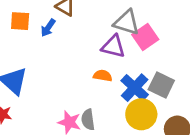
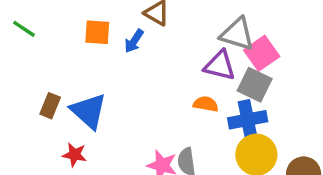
gray square: (161, 85) -> (255, 85), moved
blue cross: (135, 88) -> (248, 120), turned 36

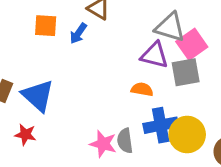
gray square: (255, 85) -> (186, 72), turned -36
blue cross: (248, 120) -> (161, 125), moved

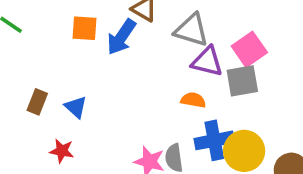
gray triangle: (170, 27) -> (191, 30), moved
blue arrow: (78, 33) -> (121, 37), size x1.5
blue triangle: (38, 96) -> (76, 107), size x0.6

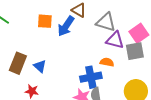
brown rectangle: (37, 102) -> (18, 63), size x1.5
blue cross: (214, 140) -> (91, 77), moved

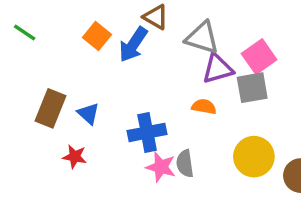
orange square: (45, 21) -> (97, 36), turned 35
purple triangle: (115, 40) -> (218, 69), turned -30
blue cross: (91, 77) -> (147, 132), moved

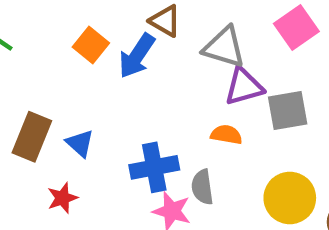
pink square: (259, 57) -> (296, 27), moved
red star: (75, 157) -> (62, 198), turned -30
gray semicircle: (185, 164) -> (202, 187), moved

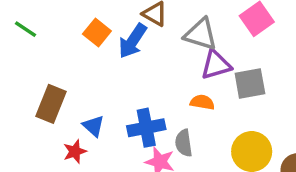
blue triangle: (80, 143) -> (94, 126), moved

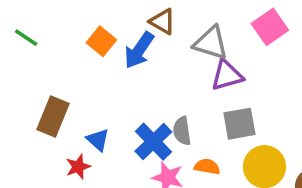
gray square: (250, 84) -> (239, 124), moved
orange semicircle: (202, 102) -> (207, 167), moved
blue cross: (146, 128) -> (153, 142), turned -33
gray semicircle: (184, 143) -> (182, 131), moved

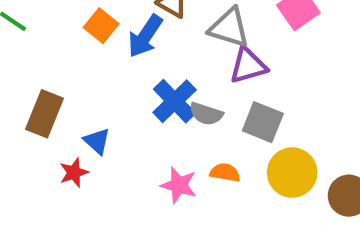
gray square: (239, 124) -> (263, 122), turned 32
gray semicircle: (182, 131) -> (206, 114), moved, turned -64
blue cross: (153, 142) -> (175, 101), moved

